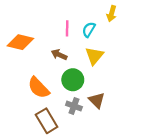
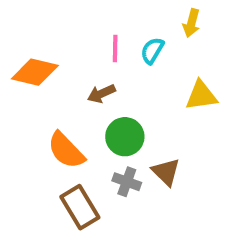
brown arrow: (59, 55) -> (101, 94), turned -49
yellow triangle: (94, 56) -> (201, 96), moved, turned 42

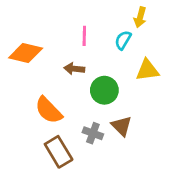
cyan semicircle: (152, 51) -> (123, 40), moved
brown arrow: (101, 94) -> (74, 69), turned 30
green circle: (125, 137) -> (104, 90), moved

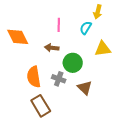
orange diamond: (26, 53) -> (18, 37), turned 50
orange semicircle: (49, 110) -> (34, 77), turned 35
gray cross: (93, 133) -> (59, 79), moved

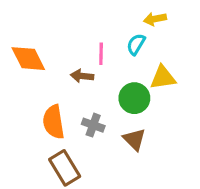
yellow arrow: (98, 12) -> (155, 19), turned 64
pink line: (59, 25) -> (101, 54), moved
green circle: (73, 63) -> (134, 98), moved

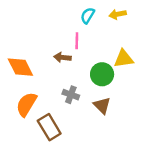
cyan semicircle: (136, 44) -> (88, 15), moved
orange diamond: (28, 59) -> (20, 67), moved
orange semicircle: (54, 122) -> (26, 104), moved, turned 40

